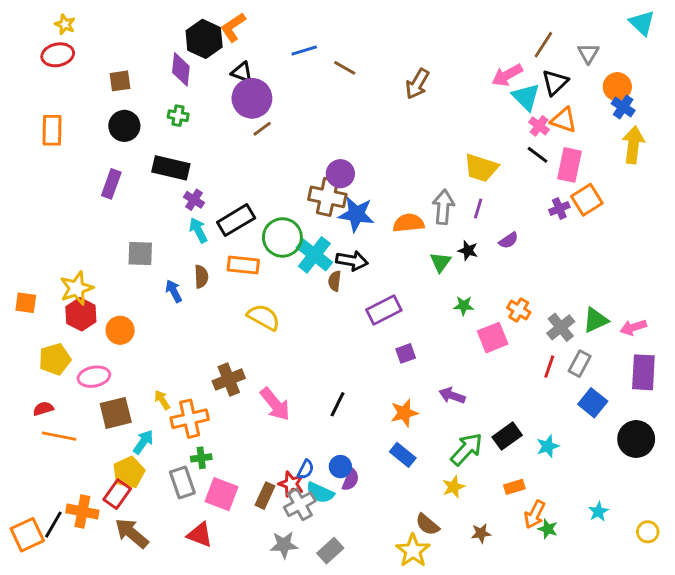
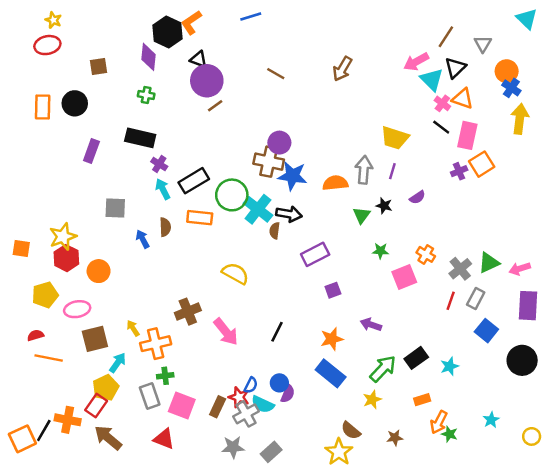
blue line: (304, 50) -> (251, 17), moved
brown line: (345, 68) -> (276, 74), moved
black circle: (124, 126) -> (75, 103), moved
yellow semicircle: (264, 317) -> (235, 273), moved
blue rectangle: (403, 455) -> (331, 373), size x1.4

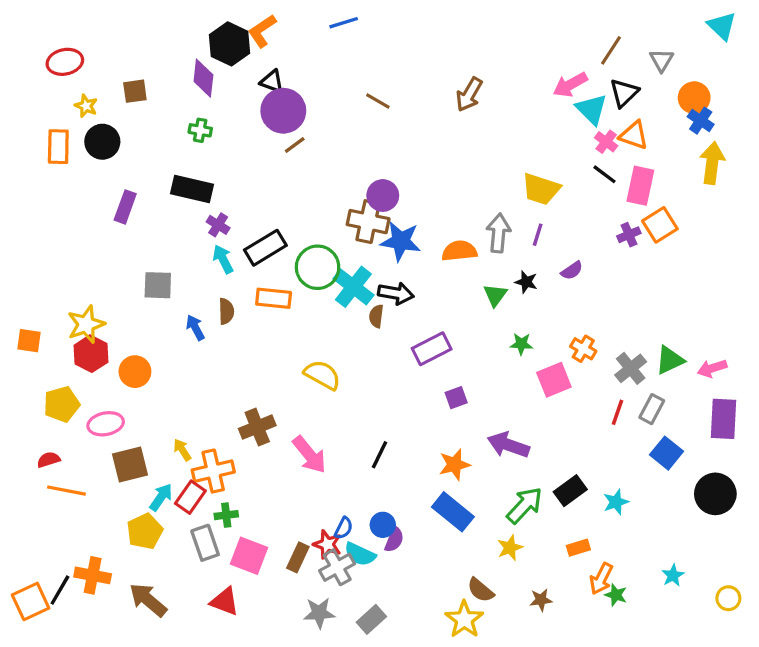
yellow star: (53, 20) -> (86, 106), moved
purple arrow: (371, 325) -> (508, 445), size x1.4
red rectangle: (96, 406) -> (190, 497), moved

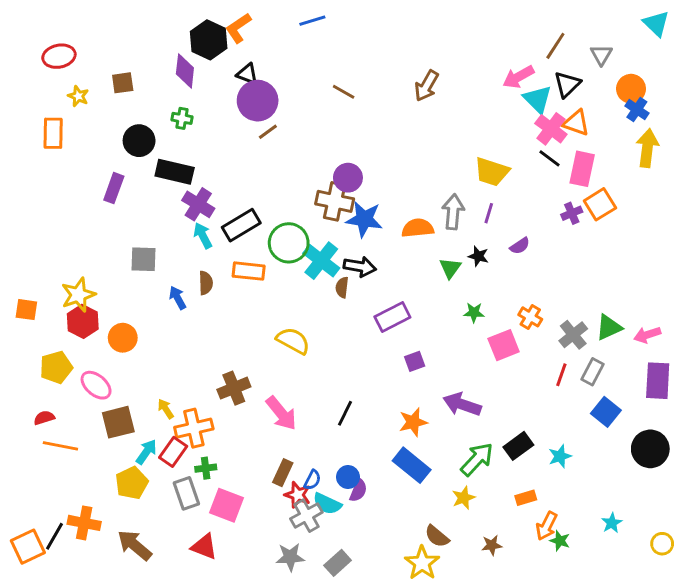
black circle: (102, 142) -> (139, 141), moved
pink cross: (606, 142) -> (551, 129), size x1.5
purple cross: (218, 225) -> (198, 204), size x1.5
pink ellipse: (106, 424) -> (96, 385), turned 52
brown rectangle: (298, 557) -> (283, 473), moved

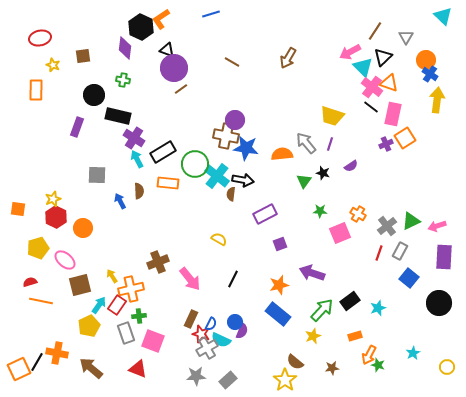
gray arrow: (453, 212) -> (306, 143), turned -45
yellow star: (78, 295) -> (53, 199), size x0.7
yellow semicircle: (293, 341) -> (219, 239), moved, size x0.7

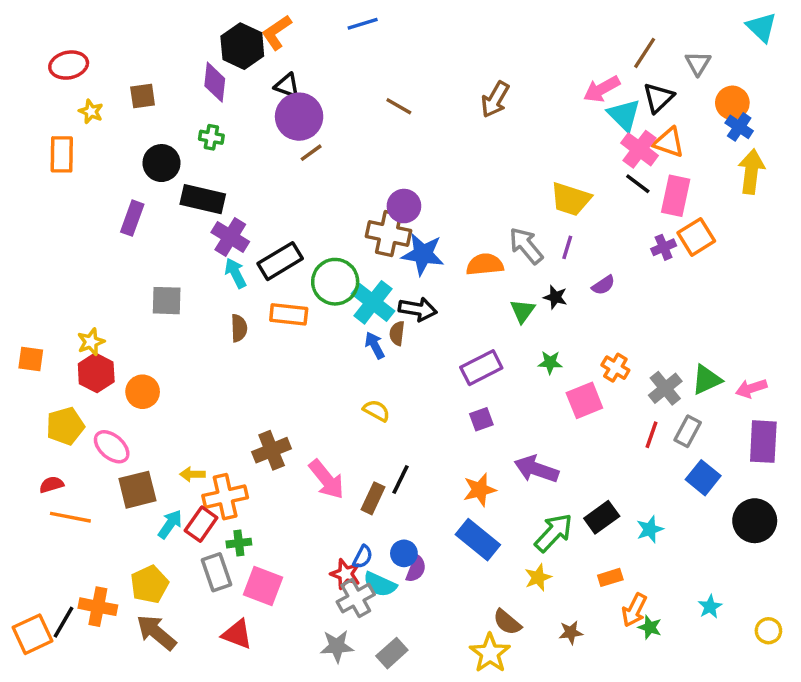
blue arrow: (120, 201) -> (375, 345), moved
purple rectangle: (265, 214) -> (481, 368), moved
yellow arrow: (112, 276) -> (192, 474), turned -56
brown rectangle: (191, 319) -> (373, 498), moved
yellow pentagon: (89, 326) -> (149, 584), moved

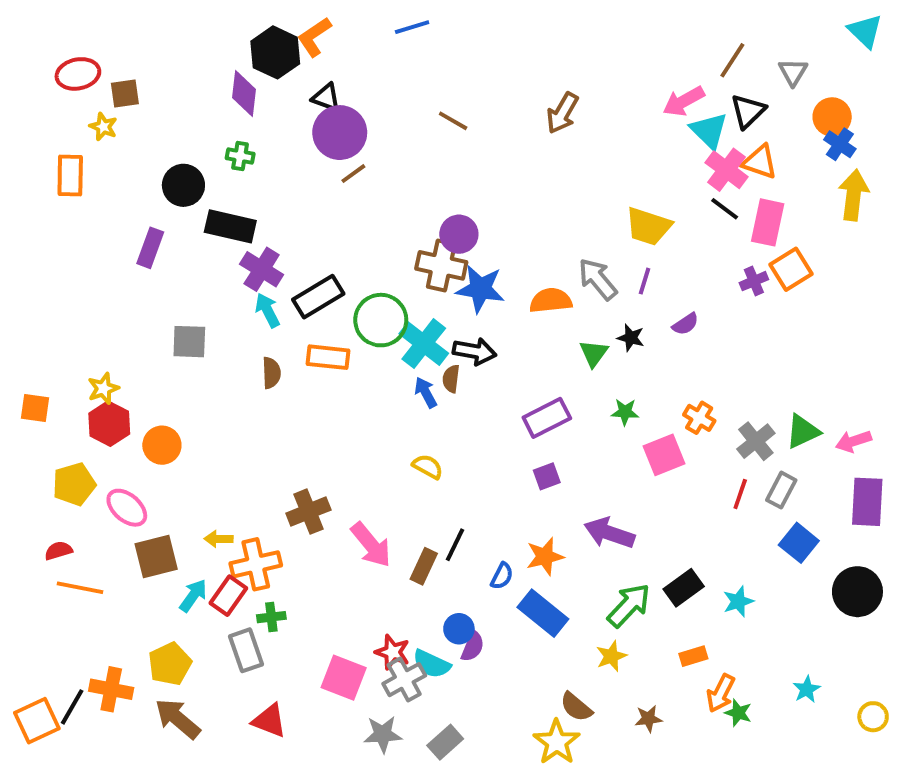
brown square: (143, 96) -> (125, 93), moved
blue semicircle: (363, 557) -> (502, 576), moved
pink square: (263, 586) -> (344, 678), moved

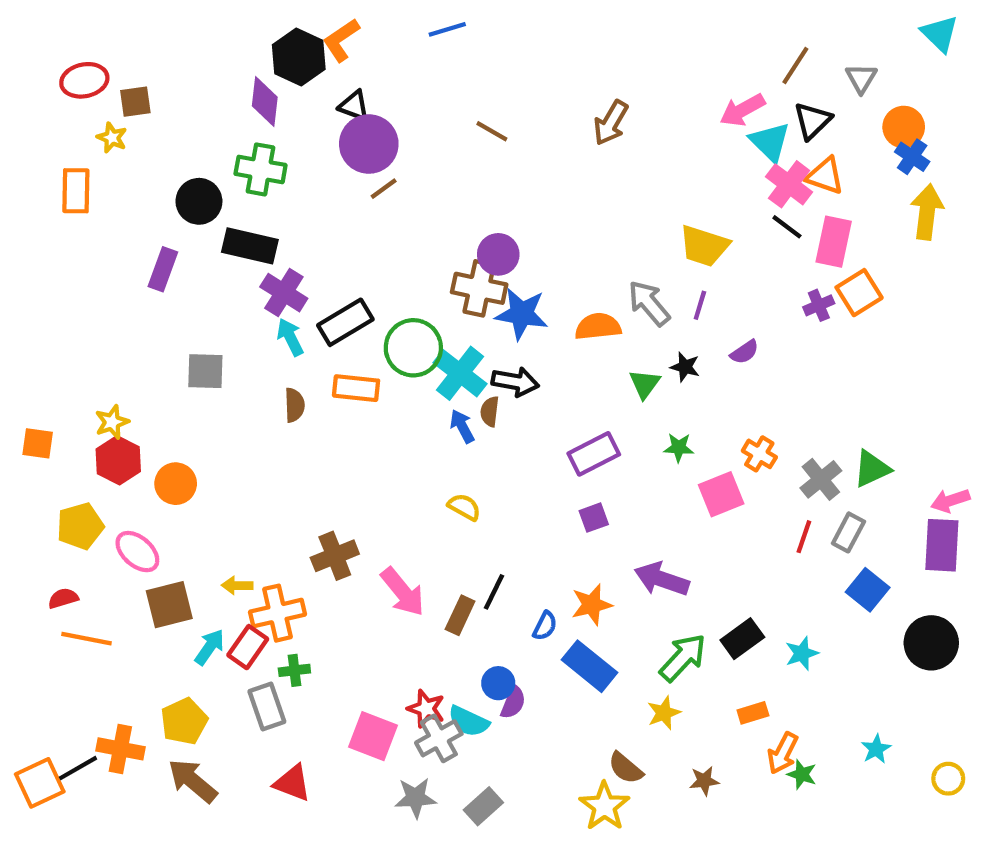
green cross: (240, 156) -> (261, 169), size x1.6
pink arrow: (854, 441) -> (950, 501), moved
black line: (72, 707) -> (78, 768), turned 30

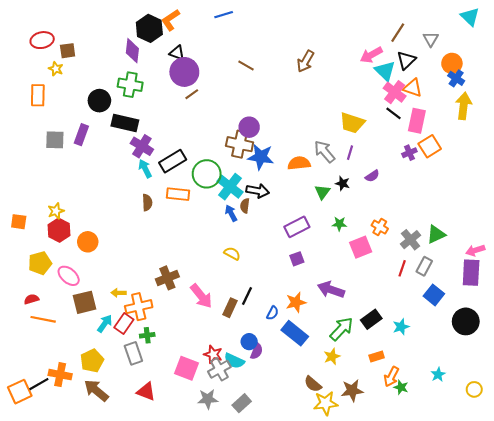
gray square: (205, 371) -> (55, 140), moved
brown star: (704, 781) -> (352, 390), size x1.5
yellow star: (604, 806) -> (326, 403), moved, turned 30

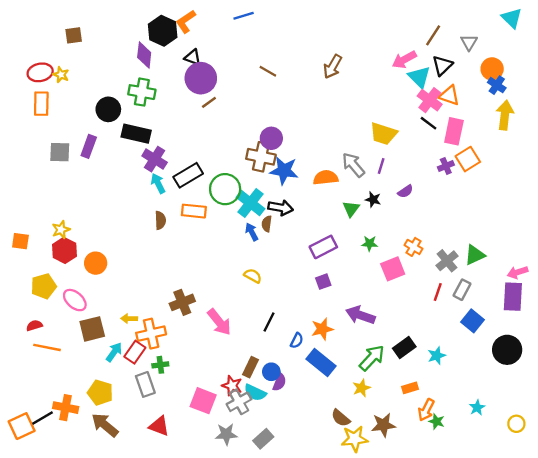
red ellipse: (42, 40) -> (40, 72), moved
brown square: (68, 51) -> (74, 35), moved
brown rectangle: (230, 308) -> (251, 367), moved
yellow pentagon: (92, 361) -> (100, 393), turned -30

